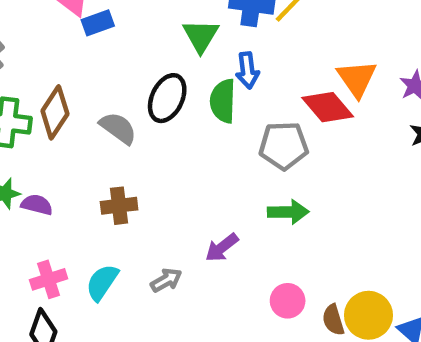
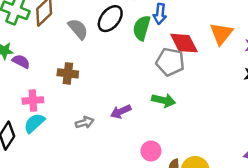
red diamond: (328, 107) -> (184, 43), moved
pink cross: (49, 279) -> (33, 100), moved
cyan semicircle: (102, 282) -> (34, 123), moved

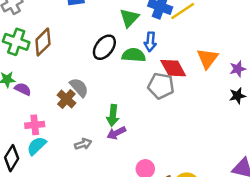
green semicircle: (142, 28) -> (134, 55), turned 80
gray semicircle: (78, 29) -> (79, 87), moved
brown cross: (68, 73) -> (66, 99), turned 36
green arrow: (164, 100) -> (113, 115), moved, turned 85

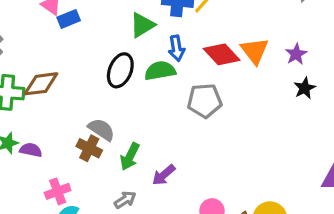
green triangle: (129, 18) -> (142, 25), turned 30
brown diamond: (43, 42) -> (41, 84), turned 52
red diamond: (173, 68) -> (222, 54), moved
green arrow: (113, 115) -> (130, 157), moved, turned 35

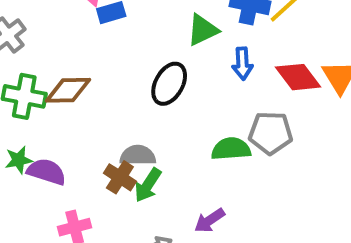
green semicircle: (160, 71) -> (231, 149), moved
gray semicircle: (101, 130) -> (138, 155), turned -40
purple semicircle: (31, 150) -> (46, 172), size x1.4
green arrow: (130, 157) -> (148, 185), moved

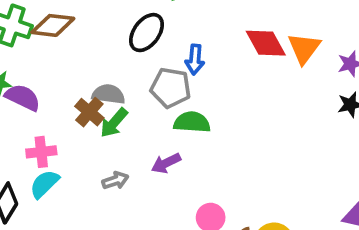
blue arrow: (242, 63) -> (195, 59), moved
gray pentagon: (271, 133) -> (171, 88), moved
green semicircle: (231, 149) -> (192, 122), moved

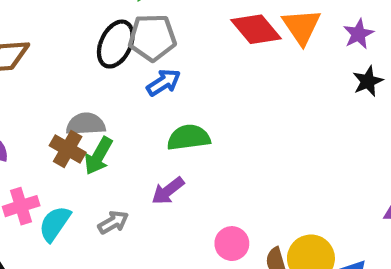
blue arrow: (195, 59) -> (164, 82), moved, turned -116
gray pentagon: (171, 88) -> (152, 38), moved
cyan semicircle: (44, 184) -> (55, 224), moved

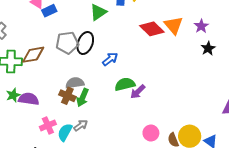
gray pentagon: (152, 38) -> (67, 43), moved
purple arrow: (168, 191) -> (138, 92), moved
gray arrow: (113, 222) -> (81, 125), moved

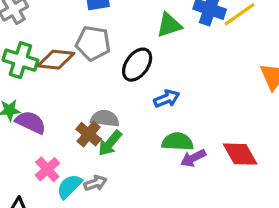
red diamond: (152, 29) -> (240, 154), moved
gray pentagon: (67, 43) -> (93, 43), moved
pink cross: (48, 125) -> (47, 169), turned -35

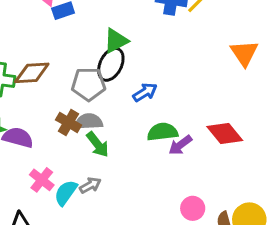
green triangle: (169, 25) -> (116, 41), moved
gray pentagon: (93, 43) -> (88, 84), moved
brown cross: (89, 134) -> (69, 122), moved
green arrow: (110, 143) -> (98, 144), turned -68

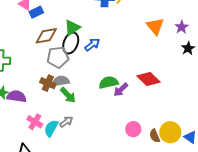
brown diamond: (32, 73) -> (46, 36), moved
blue arrow: (145, 92) -> (92, 45), moved

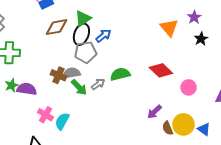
orange triangle: (155, 26) -> (169, 28), moved
gray pentagon: (58, 57) -> (86, 52), moved
purple arrow: (121, 90) -> (154, 112), moved
gray arrow: (66, 122) -> (98, 84), moved
pink circle: (133, 129) -> (189, 87), moved

